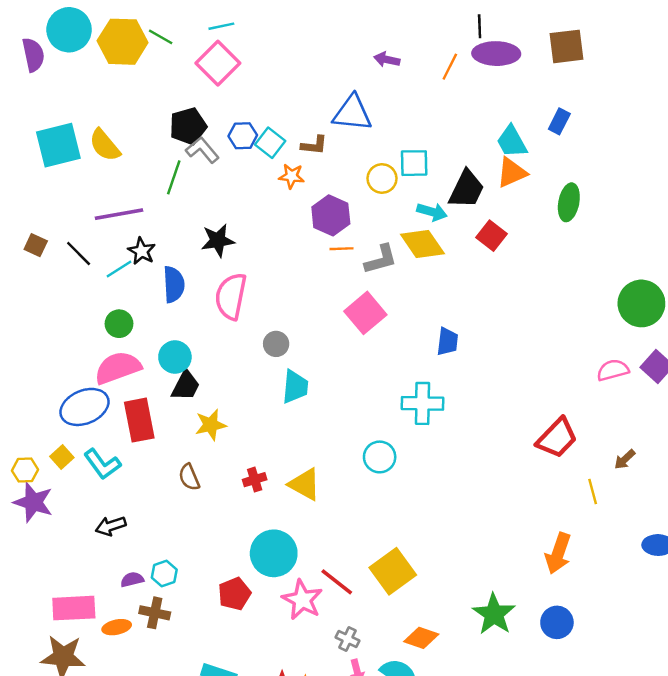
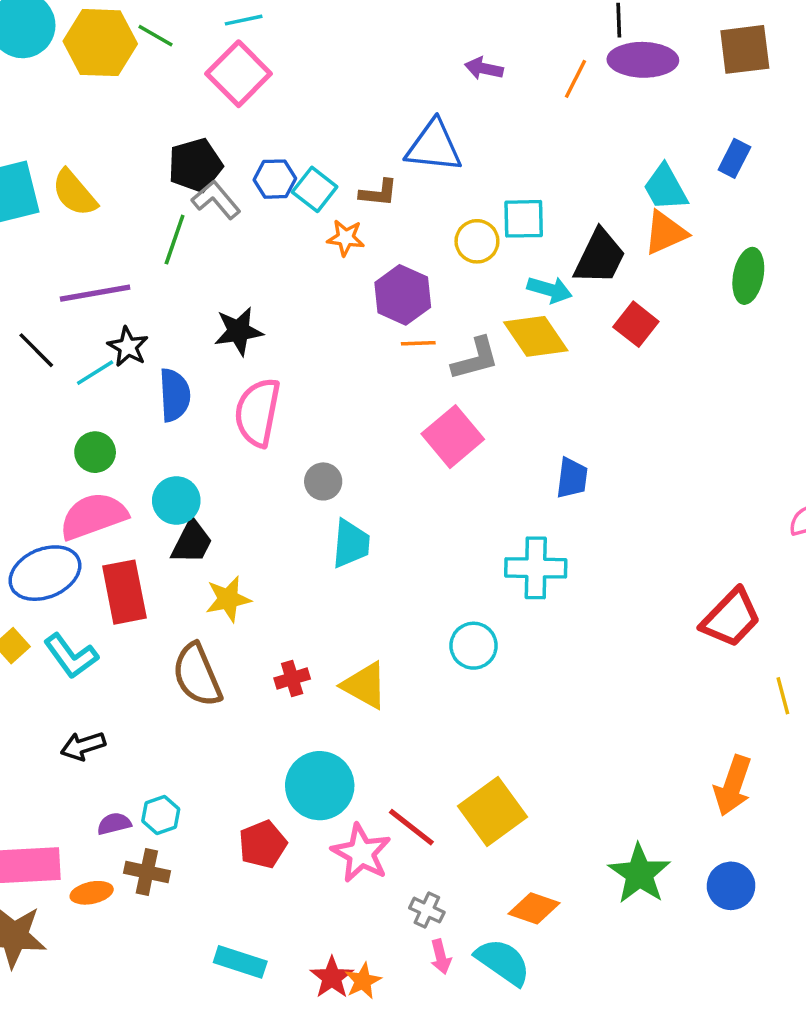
brown semicircle: (189, 477) -> (197, 675), size x1.6

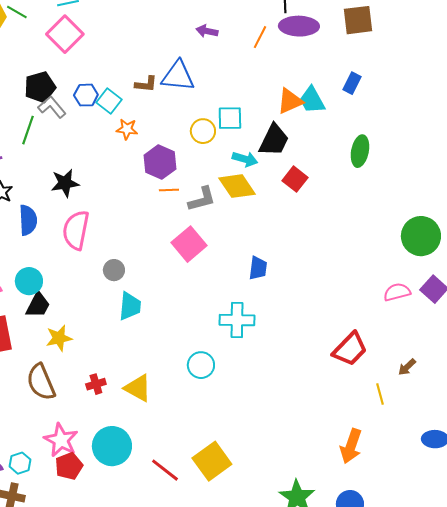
brown L-shape: (378, 193) -> (146, 84), moved
orange triangle: (665, 233) -> (290, 101), moved
red pentagon: (263, 844) -> (69, 466), moved
pink star: (361, 853) -> (61, 440), moved

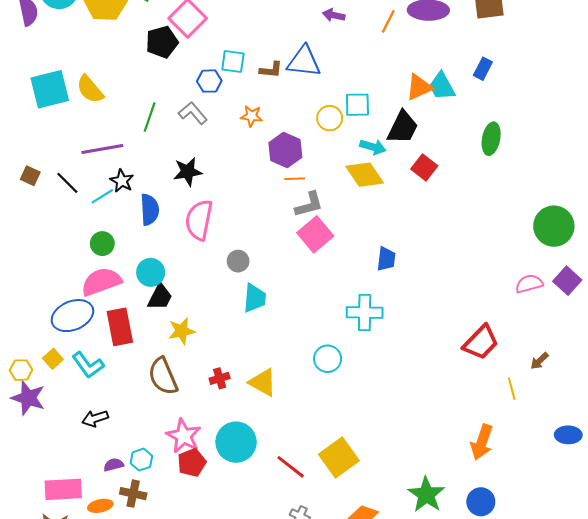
black pentagon: (40, 87) -> (162, 42), moved
cyan square: (109, 101) -> (233, 62), moved, turned -30
gray L-shape: (52, 107) -> (193, 113), moved
gray L-shape: (202, 199) -> (309, 204), moved

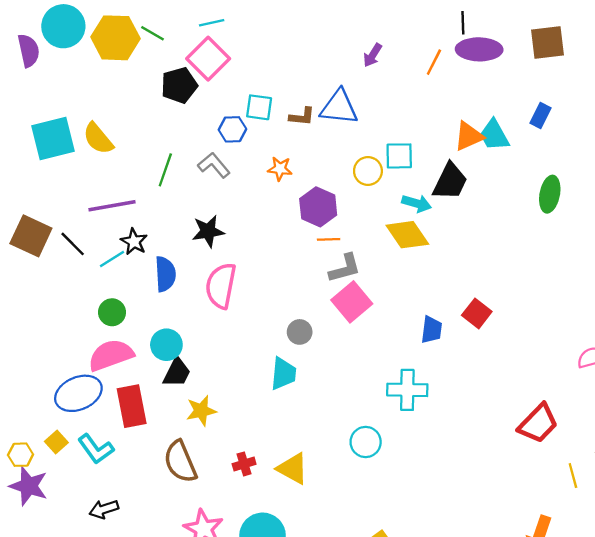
purple arrow: (334, 15) -> (373, 55), turned -70
red square: (424, 167) -> (477, 313), moved
brown square: (30, 176) -> (31, 236), size x1.8
gray circle: (238, 261) -> (300, 332), moved

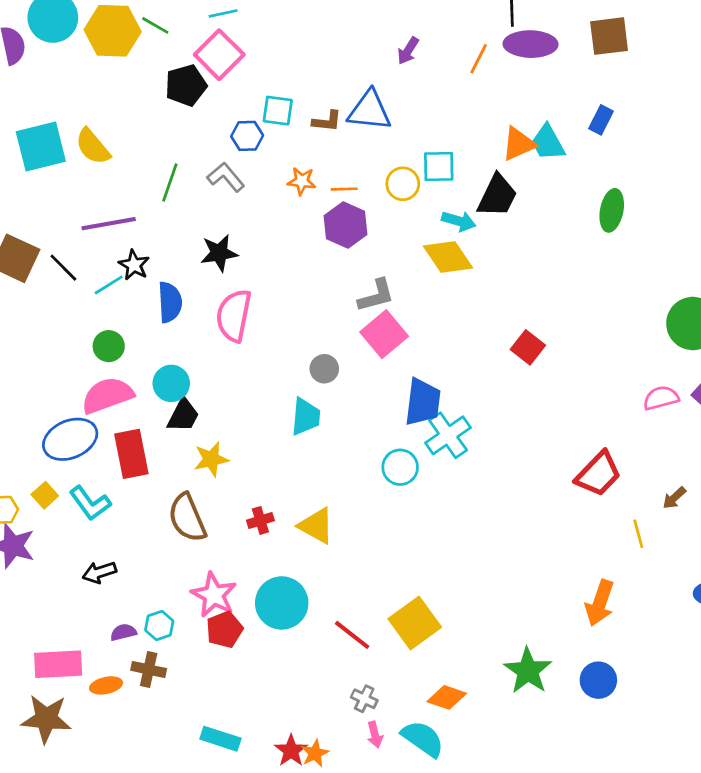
orange line: (329, 239) -> (344, 189), moved
blue trapezoid: (432, 330) -> (423, 402), moved, size x1.5
cyan cross: (407, 390) -> (448, 435), turned -36
cyan circle: (366, 442) -> (400, 467), moved

